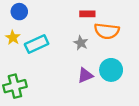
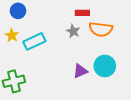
gray star: (81, 43) -> (73, 31), moved

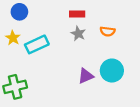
red rectangle: (82, 13) -> (77, 14), moved
orange semicircle: (101, 29) -> (108, 31), size x0.6

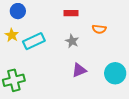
gray star: (78, 34) -> (72, 41), moved
cyan circle: (112, 71) -> (115, 73), moved

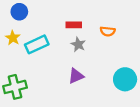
red rectangle: (71, 13) -> (74, 25), moved
purple triangle: (79, 70) -> (76, 76), moved

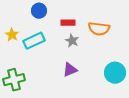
blue circle: (19, 12) -> (39, 11), moved
orange semicircle: (108, 31) -> (99, 29), size x1.5

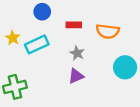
gray star: (72, 41) -> (77, 53), moved
cyan circle: (115, 73) -> (125, 67), moved

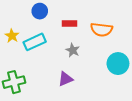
purple triangle: (76, 76) -> (65, 79), moved

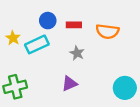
blue circle: (40, 11) -> (48, 21), moved
cyan circle: (118, 64) -> (125, 88), moved

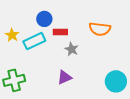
red rectangle: (74, 25) -> (60, 32), moved

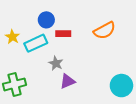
orange semicircle: (100, 29) -> (105, 30), turned -35
gray star: (72, 49) -> (56, 63), moved

